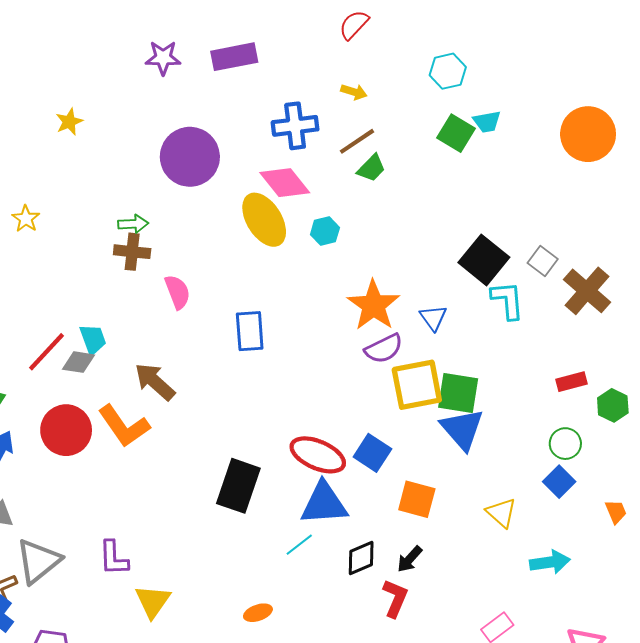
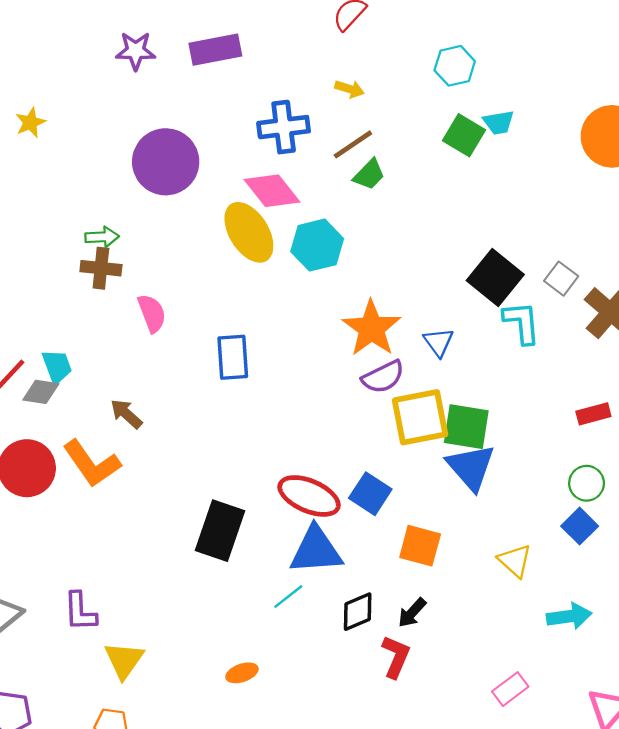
cyan hexagon: (325, 231) -> (317, 245), size x1.6
brown arrow: (155, 382) -> (126, 414), size x0.7

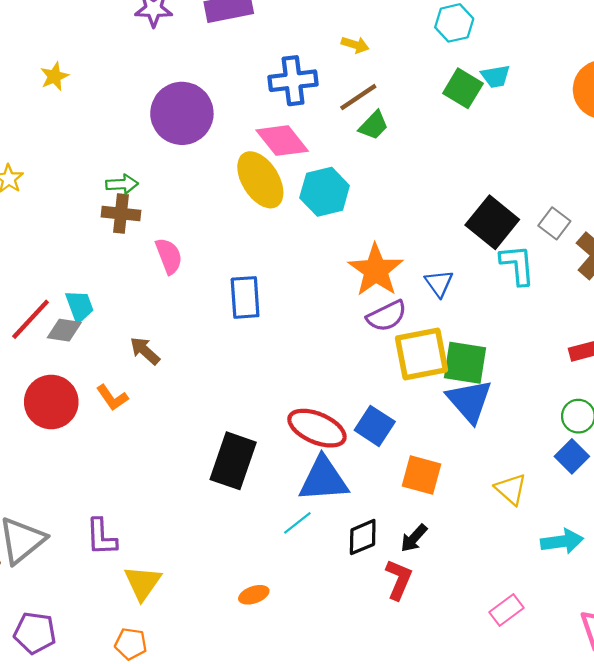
orange L-shape: (92, 464) -> (112, 398), size x0.6

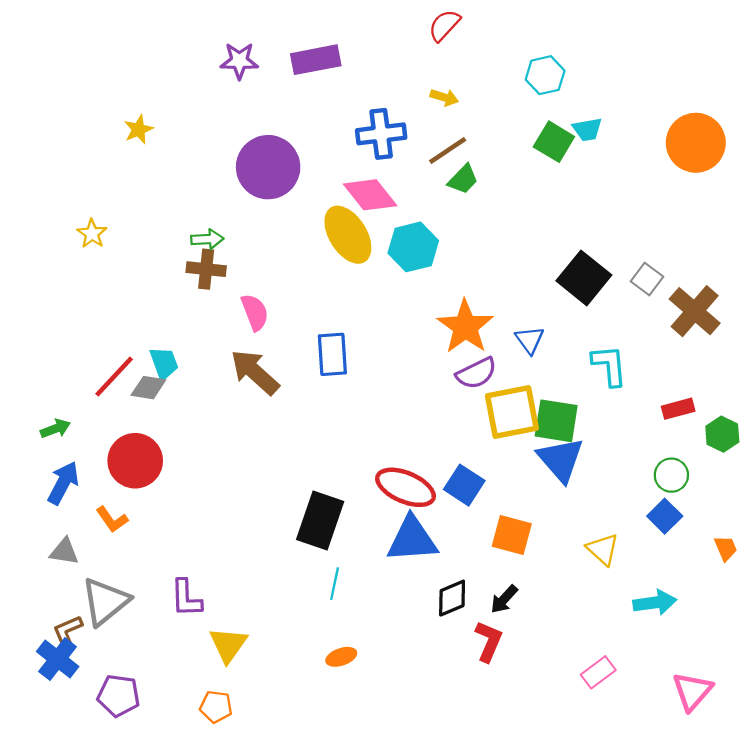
cyan L-shape: (517, 265) -> (609, 365), moved
brown arrow: (145, 351) -> (255, 372), moved, size x1.6
orange L-shape: (112, 398) -> (112, 519), moved
cyan line: (297, 523) -> (335, 584), moved, turned -40

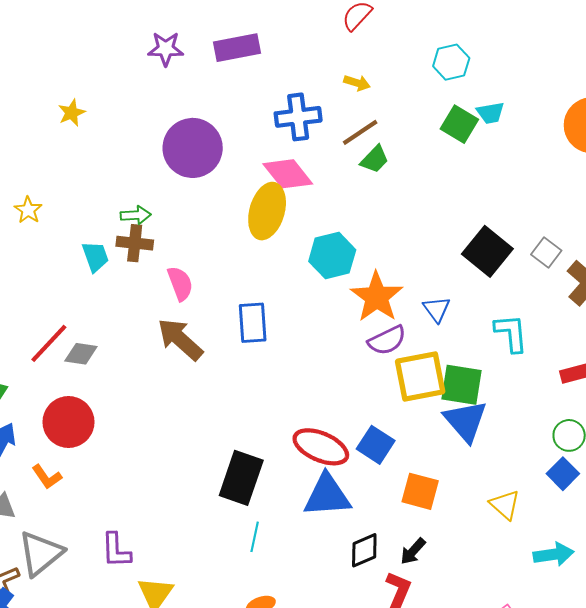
yellow ellipse: (348, 235) -> (267, 211), turned 48
cyan hexagon: (413, 247) -> (332, 256), moved
cyan trapezoid: (164, 363) -> (95, 257), moved

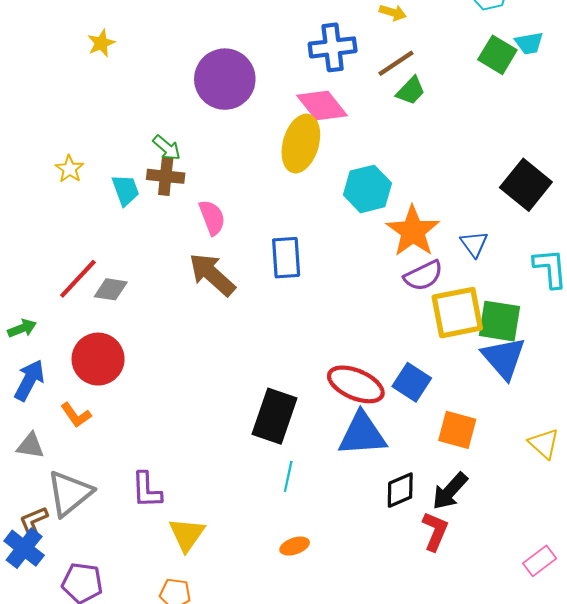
yellow star: (28, 210) -> (70, 169), moved
green arrow: (136, 215) -> (167, 148), turned 44
black arrow: (413, 551) -> (450, 491), size x1.4

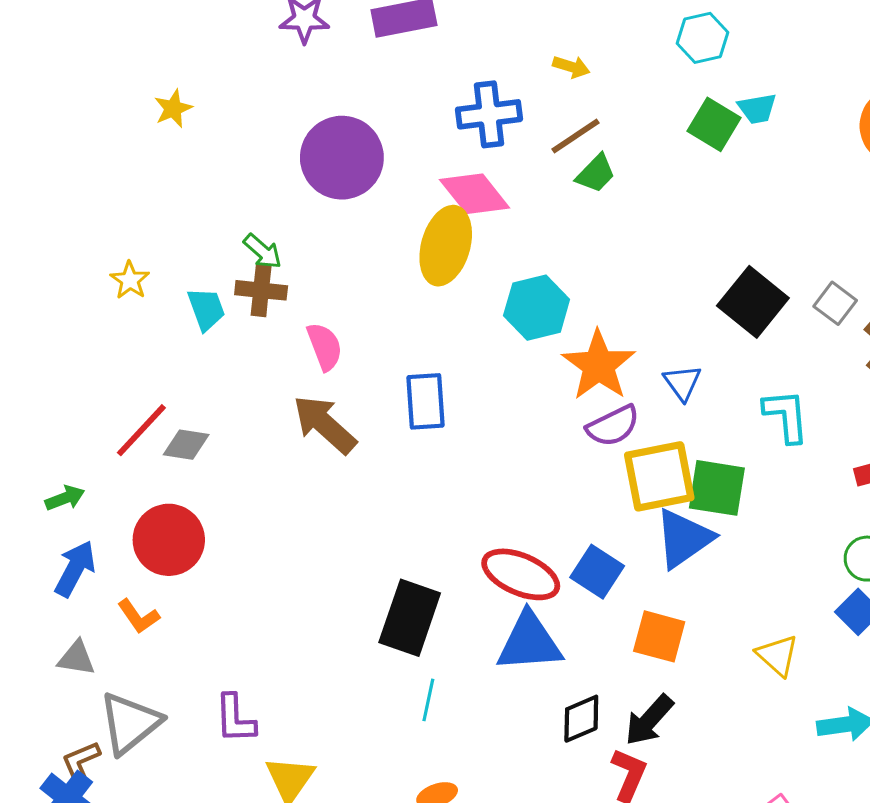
blue triangle: (504, 358) -> (684, 538), moved, turned 36

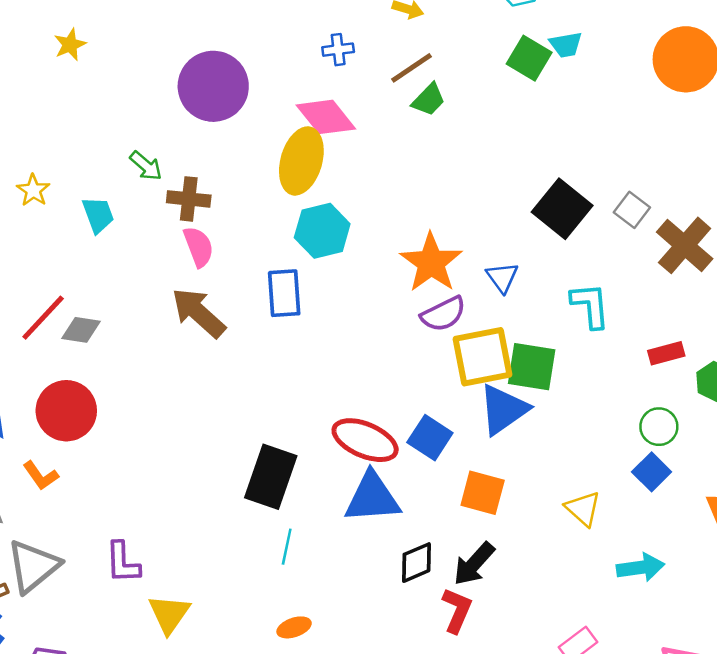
blue cross: (489, 114) -> (338, 50), size x0.6
brown cross: (261, 290) -> (189, 199), moved
cyan hexagon: (537, 308) -> (322, 231), moved

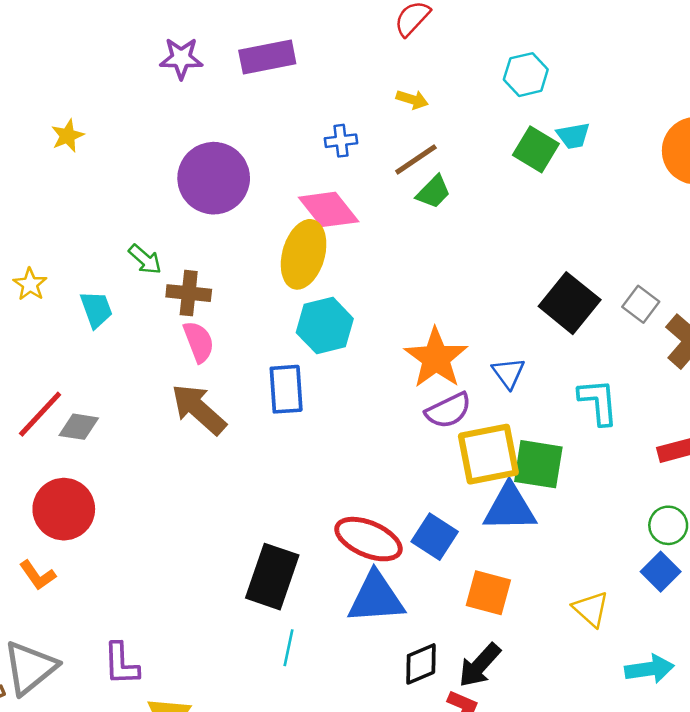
blue triangle: (503, 409) -> (510, 508), turned 34

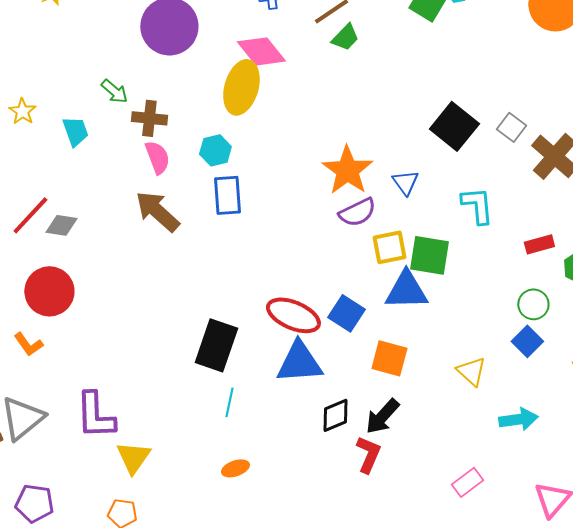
cyan hexagon: (325, 326) -> (215, 150), moved, size x0.7
yellow square: (488, 454) -> (389, 247), size x0.7
purple L-shape: (121, 664) -> (95, 415), size x1.4

